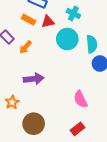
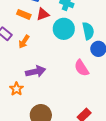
pink semicircle: (81, 99) -> (82, 68), moved
orange star: (12, 102) -> (17, 89), moved

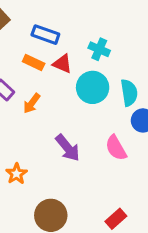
red triangle: (43, 14) -> (62, 64), turned 40
purple arrow: (36, 71) -> (68, 148), moved, turned 60

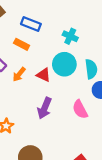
red triangle: (62, 64) -> (44, 75), moved
purple arrow: (68, 148) -> (44, 108), turned 60

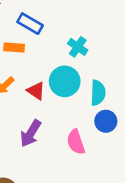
orange rectangle: (22, 44) -> (14, 48), turned -32

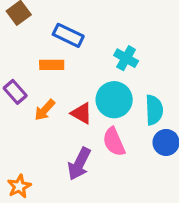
pink semicircle: (76, 142) -> (114, 142), moved

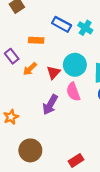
blue rectangle: (68, 35) -> (62, 24), moved
cyan cross: (126, 58) -> (85, 28), moved
red triangle: (81, 113) -> (53, 72), turned 40

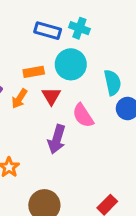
orange rectangle: (36, 40) -> (34, 72), moved
cyan circle: (75, 65) -> (71, 64), moved

